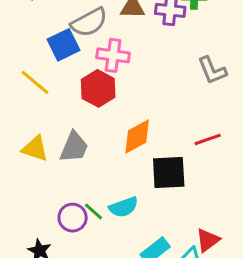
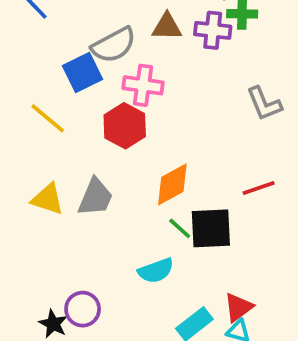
green line: (94, 212) -> (180, 228), moved
purple circle: (73, 218) -> (83, 309), moved
red triangle: (208, 240) -> (238, 307), moved

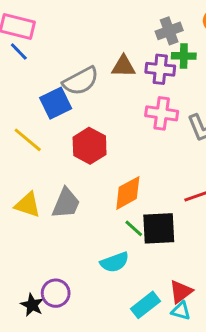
pink cross: (143, 85) -> (162, 113), moved

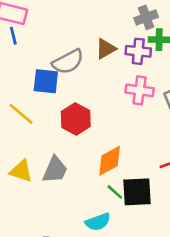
blue line: (19, 52) -> (13, 36), turned 30
brown triangle: (123, 66) -> (106, 49), turned -30
blue square: (56, 103) -> (46, 81), turned 32

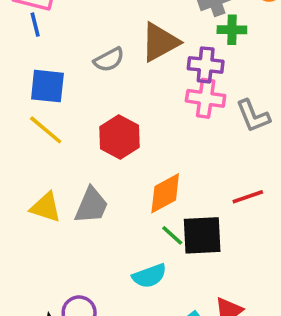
brown triangle: (106, 49) -> (160, 42), size x1.4
purple cross: (138, 51) -> (206, 65), moved
gray semicircle: (68, 62) -> (109, 60), size x0.7
blue square: (46, 81) -> (47, 86), moved

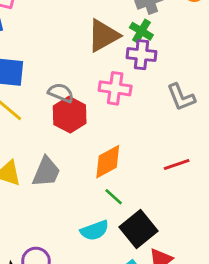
green cross: (232, 30) -> (141, 31), moved, turned 30
gray semicircle: (109, 60) -> (61, 93), moved, turned -130
pink cross: (206, 98) -> (115, 88), moved
black square: (202, 235) -> (139, 229), moved, turned -36

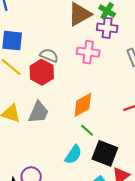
red hexagon: (70, 115) -> (42, 72), moved
black square: (139, 229) -> (105, 153), turned -30
cyan semicircle: (95, 230) -> (73, 155), turned -36

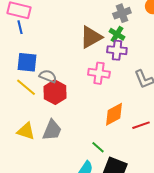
gray semicircle: (49, 55) -> (48, 76), moved
orange diamond: (83, 105) -> (114, 114), moved

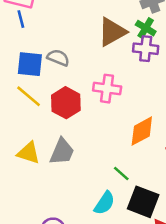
pink cross: (99, 73) -> (107, 89), moved
gray semicircle: (48, 76) -> (58, 58), moved

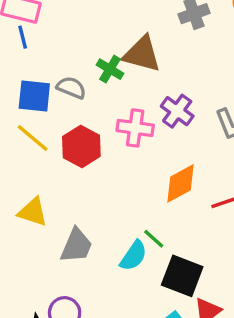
green cross: (146, 28) -> (110, 69), moved
brown triangle: (112, 32) -> (142, 54), turned 44
purple cross: (146, 49) -> (177, 111), moved, turned 30
gray trapezoid: (62, 152) -> (76, 246), moved
cyan semicircle: (104, 203) -> (133, 256), moved

